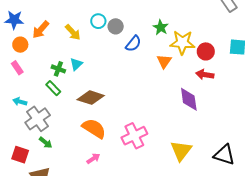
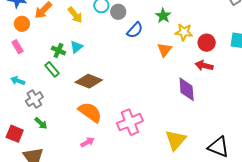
yellow star: (182, 42) -> (184, 32), size x0.7
gray cross: (38, 119) -> (34, 99), size x0.7

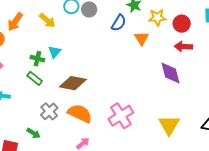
blue semicircle: (135, 30) -> (119, 23), moved
gray cross: (34, 99) -> (49, 111), moved

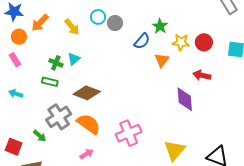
red circle: (182, 24) -> (204, 42), moved
green rectangle: (35, 78) -> (50, 82), turned -35
gray cross: (49, 111) -> (59, 117), size x1.4

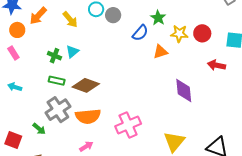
orange triangle: (162, 60) -> (160, 52), turned 35
red arrow: (202, 75) -> (217, 65), moved
green rectangle: (50, 82) -> (57, 81), moved
orange semicircle: (89, 124) -> (88, 116), turned 140

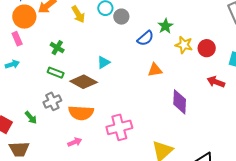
orange circle: (17, 30) -> (24, 17), size x1.5
cyan triangle: (72, 51) -> (104, 62), moved
orange triangle: (160, 52) -> (155, 70), moved
cyan arrow: (15, 87) -> (12, 64), moved, turned 136
gray cross: (58, 110) -> (52, 101), size x0.7

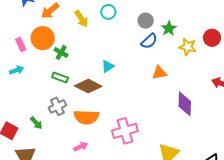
orange circle: (24, 17) -> (43, 38), moved
gray circle: (121, 17) -> (146, 21), moved
red circle: (207, 48) -> (212, 38), moved

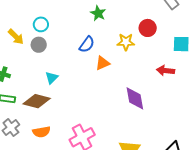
gray circle: (146, 21) -> (39, 45), moved
green star: (169, 28) -> (98, 13), moved
orange triangle: (159, 73) -> (103, 63), moved
orange semicircle: (86, 117) -> (41, 132), size x0.7

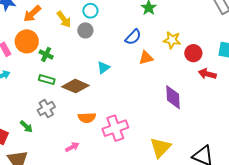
red circle: (148, 28) -> (193, 53), moved
cyan triangle: (52, 78) -> (103, 67), moved
orange semicircle: (41, 132) -> (87, 118), moved

